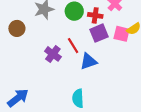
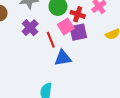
pink square: (122, 34) -> (66, 27), moved, turned 35
purple cross: (53, 54) -> (30, 28), moved

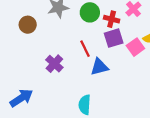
pink square: (66, 27) -> (135, 47), moved
purple cross: (30, 28) -> (54, 64), moved

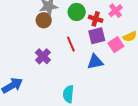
brown circle: (28, 25) -> (44, 20), moved
blue triangle: (99, 67) -> (95, 62), moved

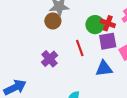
green circle: (77, 12) -> (95, 25), moved

